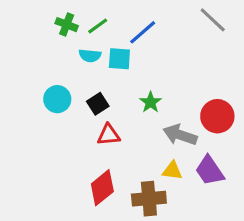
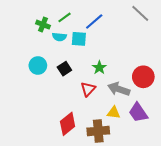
green cross: (67, 25) -> (43, 25), moved
red triangle: (109, 135) -> (88, 89), moved, turned -42

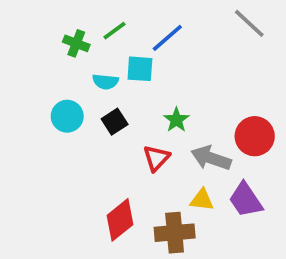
cyan semicircle: (59, 37) -> (105, 82), moved

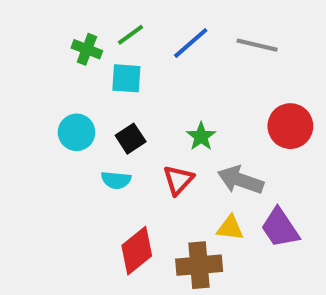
gray line: (249, 23) -> (257, 45), moved, turned -30
cyan square: (140, 69) -> (126, 78), moved
cyan semicircle: (105, 82) -> (116, 180), moved
red circle: (255, 136) -> (290, 126), moved

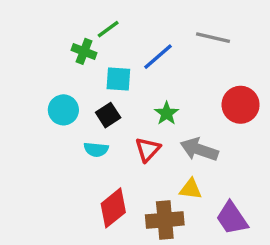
blue line: (191, 43) -> (158, 57), moved
green cross: (87, 49) -> (84, 51), moved
cyan square: (126, 78) -> (118, 79), moved
purple trapezoid: (280, 228) -> (232, 218), moved

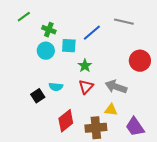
green line: (108, 29) -> (24, 17), moved
cyan circle: (63, 110) -> (46, 51), moved
green star: (167, 113) -> (85, 66), moved
black square: (108, 115) -> (38, 96), moved

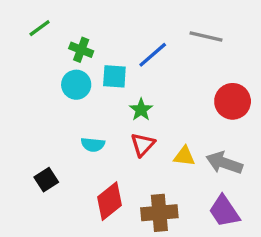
gray arrow: (116, 87) -> (224, 163), moved
black square: (38, 96) -> (46, 180), moved
yellow triangle: (111, 110) -> (184, 156), moved

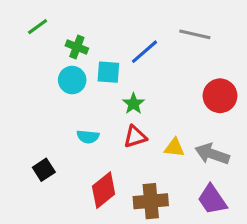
red triangle: (143, 145) -> (135, 137), turned 30

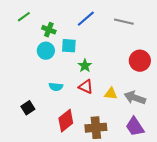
blue line: (144, 52) -> (86, 19), moved
red triangle: (135, 137) -> (86, 87), turned 42

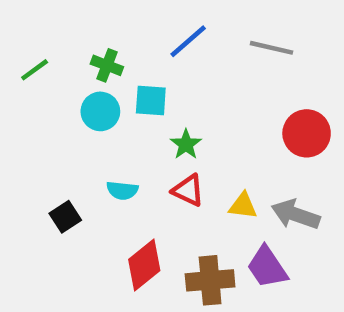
green line: (24, 17) -> (35, 70), moved
black square: (28, 108) -> (65, 217), moved
purple trapezoid: (135, 127) -> (267, 267), moved

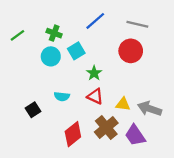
cyan square: (151, 100) -> (76, 51), turned -35
red circle: (307, 133) -> (131, 51), moved
brown cross: (210, 280) -> (106, 128), moved, turned -35

